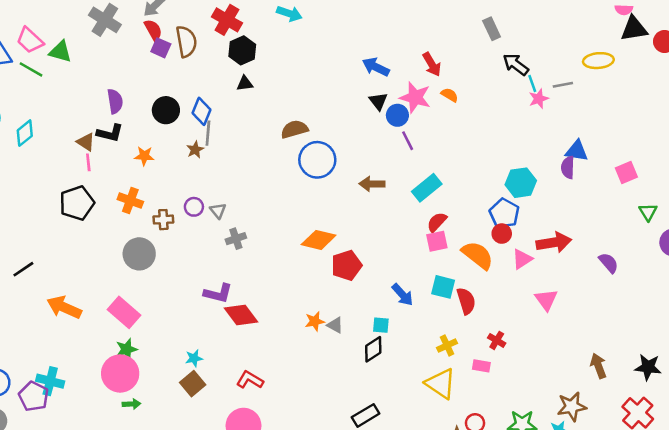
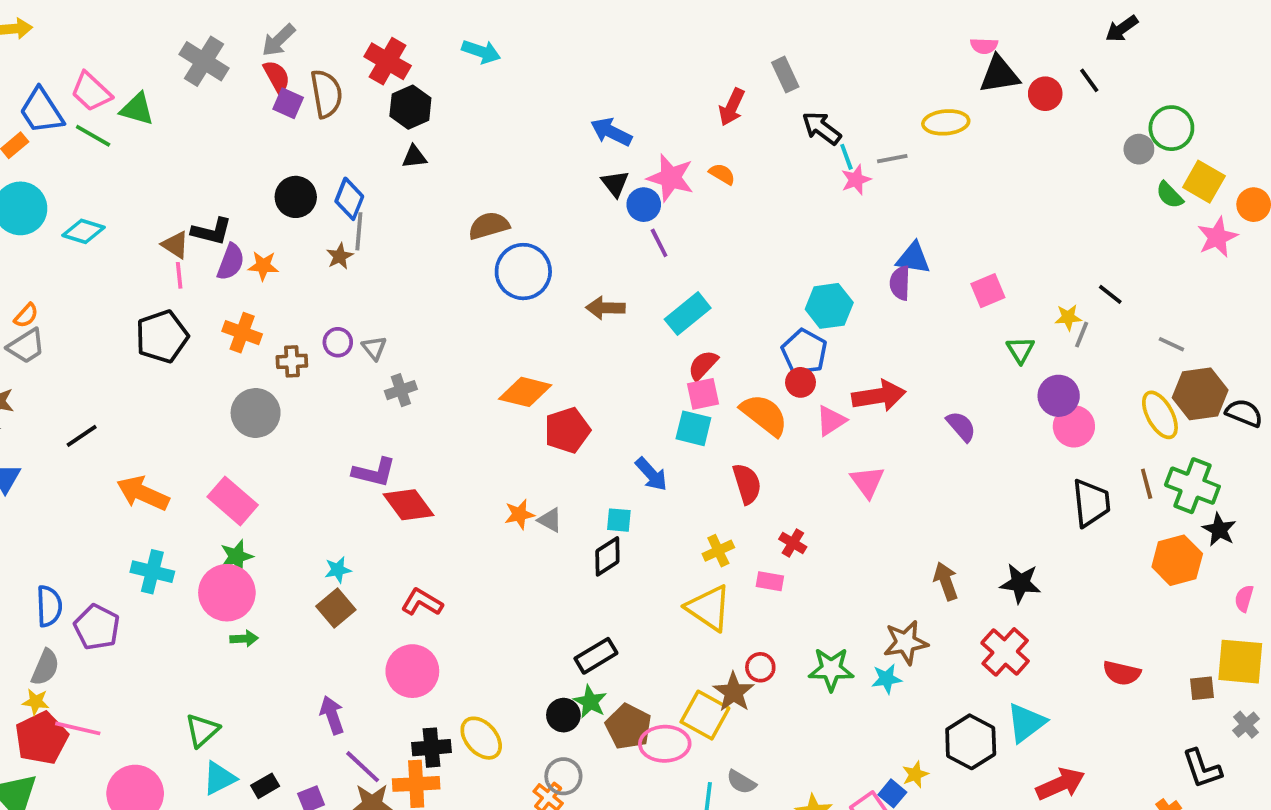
red arrow: (432, 64) -> (732, 107), moved, turned 55
purple semicircle: (115, 101) -> (231, 262), moved, turned 30
cyan diamond: (25, 133) -> (84, 231), turned 56
cyan square: (443, 287) -> (693, 428), moved
cyan cross: (50, 381) -> (152, 572), moved

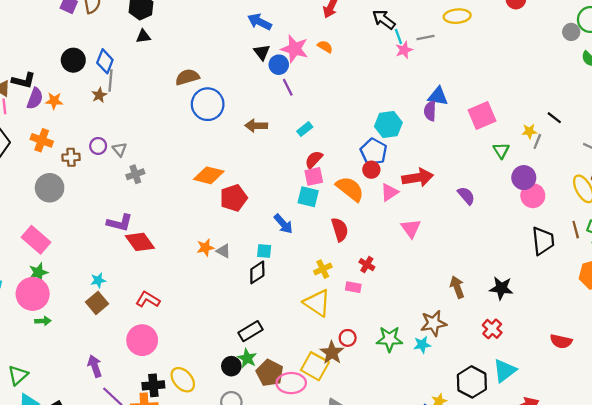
pink square: (988, 291) -> (482, 115), size x1.4
cyan rectangle: (688, 314) -> (305, 129), size x0.6
red cross: (1005, 652) -> (492, 329), size x0.7

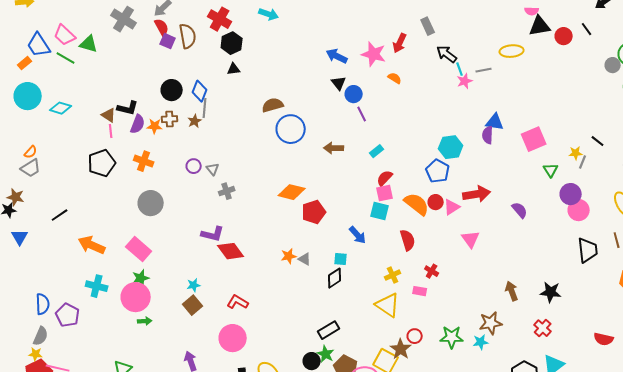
pink star: (295, 49) -> (374, 54), moved
brown cross: (71, 157) -> (170, 119), moved
red circle: (371, 170) -> (436, 202), moved

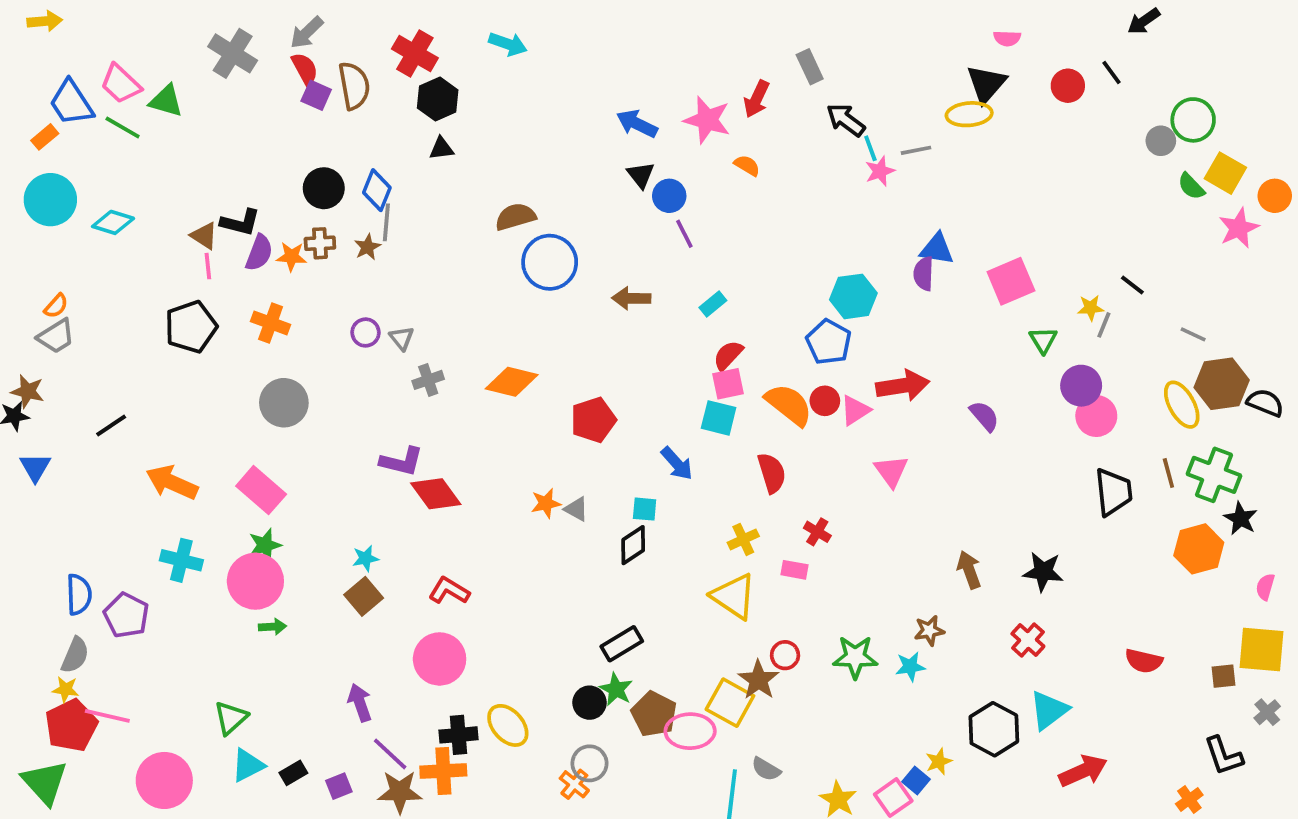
black triangle: (540, 26) -> (986, 84), moved, turned -40
orange diamond: (292, 192) -> (512, 382), moved
brown star: (491, 323) -> (929, 631), size x0.7

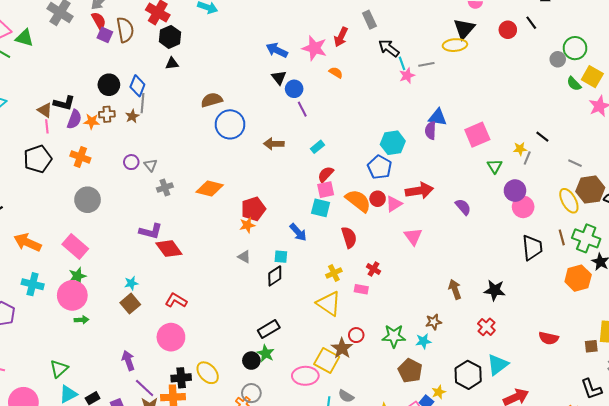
orange star: (546, 503) -> (247, 225), moved
brown pentagon: (654, 714) -> (410, 371), moved

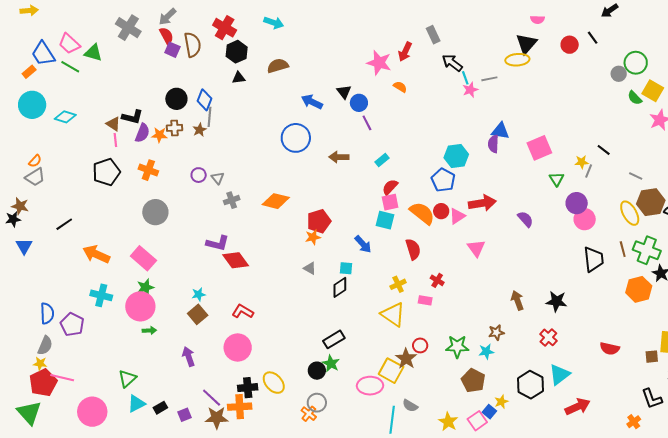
blue arrow: (277, 50) -> (312, 102), moved
brown semicircle: (212, 100) -> (278, 66), moved
purple arrow: (128, 361) -> (189, 357), moved

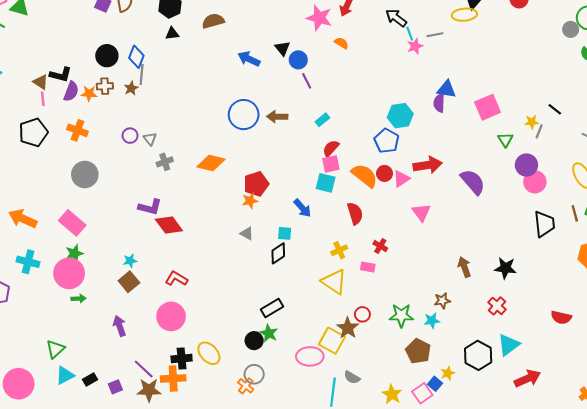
blue circle: (296, 138) -> (244, 115), moved
purple semicircle: (525, 219) -> (473, 182), size x1.5

